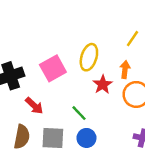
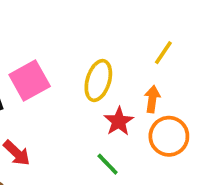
pink square: (53, 68) -> (30, 81), moved
green line: (79, 113) -> (108, 164), moved

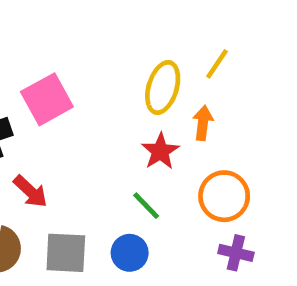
yellow ellipse: (98, 81) -> (163, 87), moved
orange circle: (169, 136) -> (224, 196), moved

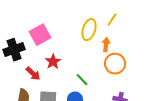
red star: (160, 151) -> (53, 62), moved
orange circle: (224, 196) -> (115, 64), moved

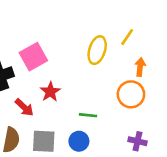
orange arrow: (106, 45) -> (140, 67), moved
green line: (82, 80) -> (88, 115), turned -40

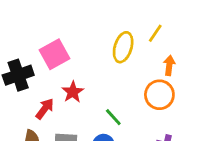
red arrow: (24, 107) -> (45, 109), turned -96
green line: (88, 115) -> (113, 117), turned 42

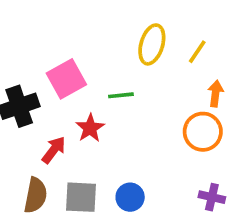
yellow ellipse: (123, 47) -> (152, 44), moved
green line: (113, 117) -> (121, 95), moved, turned -54

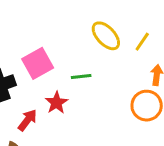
yellow ellipse: (152, 44) -> (106, 36), turned -60

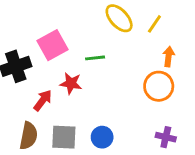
red star: (56, 103) -> (71, 83), turned -30

